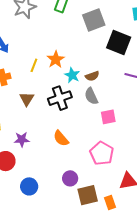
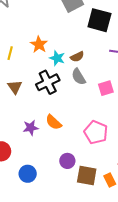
yellow line: (34, 65) -> (10, 53), moved
pink square: (108, 117) -> (106, 88), moved
purple star: (22, 140) -> (31, 128), moved
brown square: (88, 195) -> (87, 176), turned 30

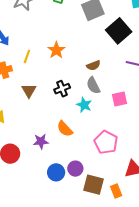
black square: (99, 20) -> (119, 31), turned 30
cyan star: (57, 58) -> (84, 105), moved
black cross: (48, 82) -> (62, 89), size x0.7
purple star: (31, 128) -> (41, 141), moved
blue circle: (28, 174) -> (56, 172), moved

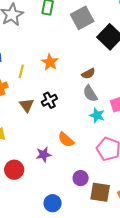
black cross: (62, 89) -> (49, 100), moved
cyan star: (84, 105) -> (97, 115), moved
blue circle: (56, 172) -> (53, 203), moved

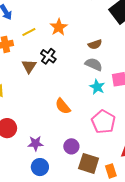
yellow line: (21, 71) -> (29, 32), turned 40
gray semicircle: (90, 94) -> (94, 64), turned 138
black cross: (49, 100) -> (48, 56), moved, turned -35
purple star: (44, 155) -> (36, 143), moved

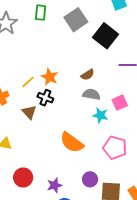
orange star: (59, 27) -> (50, 77), moved
yellow line: (29, 32) -> (28, 82), moved
orange semicircle: (63, 106) -> (72, 142), size x1.4

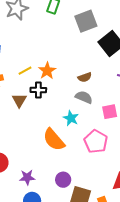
black cross: (45, 98) -> (38, 90), turned -35
cyan star: (100, 115) -> (71, 118), moved
pink pentagon: (115, 148) -> (96, 142), moved

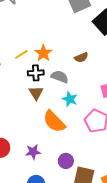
gray semicircle: (84, 97) -> (60, 77), moved
brown triangle: (19, 100) -> (36, 93), moved
purple star: (27, 177) -> (33, 152), moved

